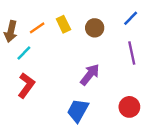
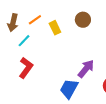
yellow rectangle: (63, 24) -> (55, 28), moved
purple arrow: (90, 75) -> (86, 69), moved

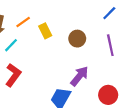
brown circle: (83, 20) -> (77, 39), moved

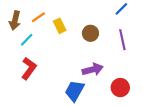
purple arrow: (79, 76) -> (93, 69), turned 36

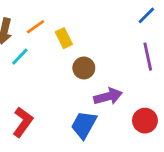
brown circle: (90, 33) -> (84, 68), moved
red L-shape: (29, 68) -> (23, 122), moved

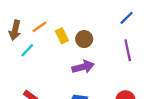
brown circle: (84, 68) -> (84, 39), moved
purple arrow: (108, 96) -> (83, 67), moved

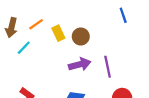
blue line: (127, 18) -> (123, 15), turned -64
purple line: (128, 50) -> (108, 67), moved

